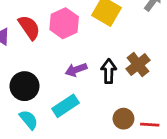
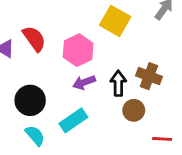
pink hexagon: (64, 23) -> (78, 50), moved
brown cross: (138, 65) -> (149, 76), turned -30
brown circle: (123, 119) -> (134, 110), moved

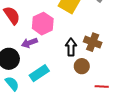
purple arrow: (84, 82) -> (29, 43), moved

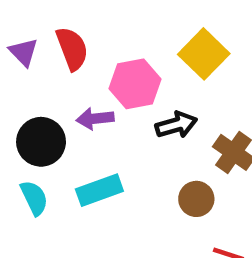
black arrow: (71, 47) -> (176, 125), moved, turned 60

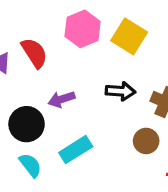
pink hexagon: (135, 84) -> (83, 29), moved
black arrow: (176, 125) -> (120, 91), turned 32

